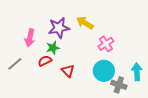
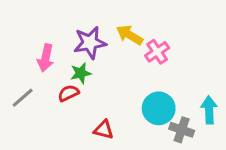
pink cross: (106, 44) -> (157, 52), moved
red triangle: (68, 71) -> (104, 130), moved, turned -32

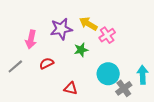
green star: (81, 73) -> (81, 50), moved
gray cross: (182, 130) -> (124, 88), turned 35

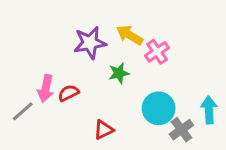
pink arrow: (31, 39) -> (46, 88), moved
gray line: (15, 66) -> (23, 111), moved
red triangle: (71, 88) -> (104, 130), turned -40

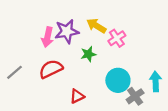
pink arrow: (46, 88) -> (47, 37), moved
red semicircle: (69, 93) -> (51, 69), size x1.5
gray line: (23, 111) -> (14, 72), moved

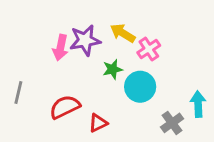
red semicircle: (51, 69) -> (65, 107), moved
gray line: (14, 72) -> (18, 92), turned -36
cyan circle: (118, 80) -> (140, 87), moved

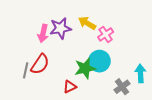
green star: (113, 69) -> (85, 68), moved, size x1.5
gray line: (18, 92) -> (26, 70), moved
red semicircle: (65, 107) -> (40, 64), moved, turned 150

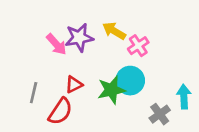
pink arrow: (43, 33) -> (56, 44), turned -54
red semicircle: (40, 64) -> (60, 111), moved
red triangle: (70, 87) -> (74, 85), moved

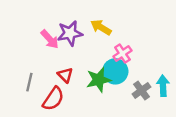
pink cross: (138, 46) -> (122, 54), moved
red triangle: (74, 85) -> (65, 75), turned -49
gray cross: (160, 114) -> (141, 90), moved

